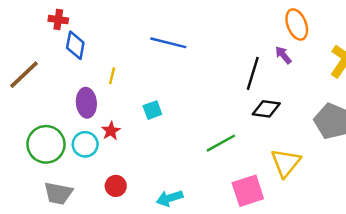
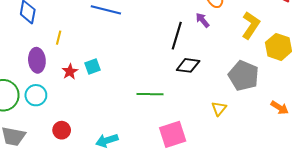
red star: (111, 131) -> (70, 72), moved
green line: (221, 143) -> (150, 94), turned 30
yellow triangle: (286, 163) -> (219, 109), moved, size x0.6

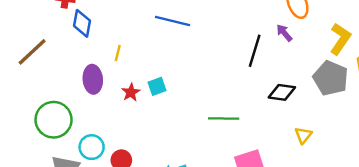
black diamond: (188, 65) -> (282, 92), moved
gray pentagon: (244, 76) -> (331, 78), moved
cyan circle: (36, 95) -> (92, 147), moved

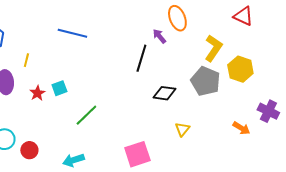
purple arrow: (284, 33) -> (159, 36), moved
green line: (224, 119) -> (86, 115), moved, turned -45

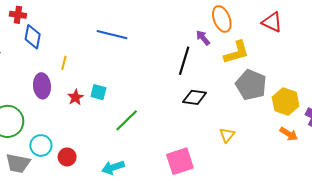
red triangle: (243, 16) -> (272, 22), moved
yellow L-shape: (213, 48) -> (236, 52), moved, turned 40
yellow hexagon: (240, 69) -> (286, 102), moved
cyan square: (59, 88) -> (98, 92), turned 35
black diamond: (164, 93) -> (195, 97), moved

